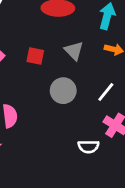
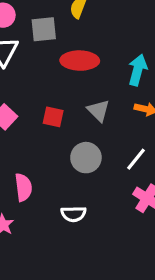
white semicircle: (89, 147) -> (73, 214), moved

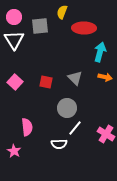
red ellipse: (80, 61) -> (84, 28), moved
white line: (136, 159) -> (75, 128), moved

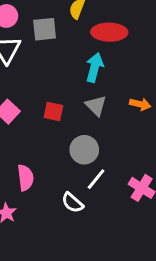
cyan arrow: (100, 52) -> (95, 67), moved
white semicircle: (59, 144) -> (73, 203), turned 42

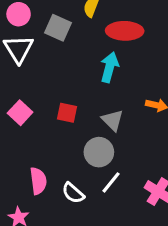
gray square: (45, 29) -> (58, 28), turned 30
gray triangle: (96, 106) -> (113, 120), moved
white semicircle: (73, 203) -> (73, 193), moved

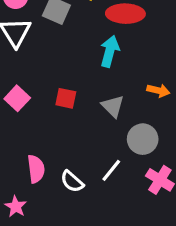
gray circle: (99, 152) -> (143, 139), moved

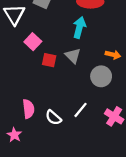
pink square: (17, 98) -> (33, 42), moved
gray triangle: (113, 106) -> (73, 56), moved
gray circle: (143, 139) -> (101, 76), moved

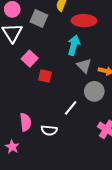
gray triangle: (73, 56) -> (84, 66), moved
white line: (80, 110) -> (71, 108), moved
white semicircle: (53, 118) -> (49, 130), turned -35

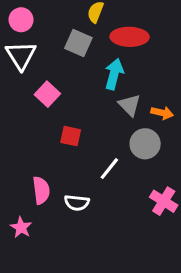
gray square: (39, 19) -> (78, 43), moved
red square: (45, 76) -> (71, 136), moved

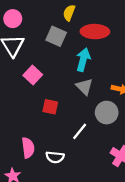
gray triangle: (130, 105) -> (84, 87), moved

